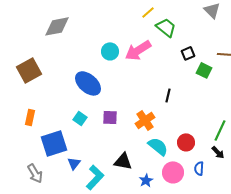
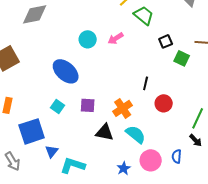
pink arrow: (138, 50) -> (116, 38), size x0.6
red circle: (186, 142) -> (164, 103), moved
black triangle: (123, 161) -> (105, 132), moved
cyan L-shape: (95, 177) -> (73, 165), turned -115

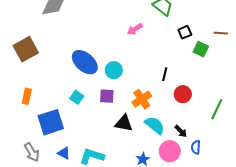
cyan circle: (88, 39) -> (114, 70), moved
black arrow: (196, 140) -> (181, 131), moved
blue triangle: (52, 151) -> (64, 153), moved, turned -40

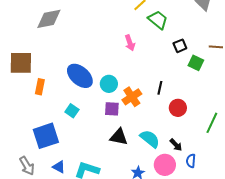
pink arrow: (135, 29) -> (130, 43), turned -77
brown square: (26, 49) -> (21, 63), turned 30
orange rectangle: (27, 96) -> (40, 87), moved
purple square: (107, 96) -> (112, 109), moved
orange cross: (142, 99) -> (132, 97), moved

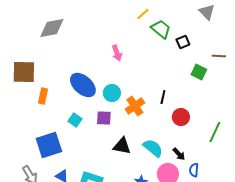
pink arrow: (130, 43) -> (117, 53), moved
black square: (180, 46) -> (183, 42), moved
purple square: (112, 109) -> (104, 118), moved

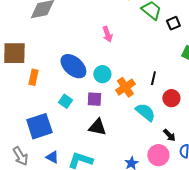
black triangle: (122, 146) -> (97, 127), moved
cyan semicircle: (153, 148) -> (145, 112), moved

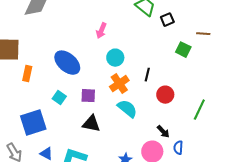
pink arrow: (107, 34) -> (101, 31), turned 42
cyan circle: (102, 74) -> (115, 58), moved
cyan semicircle: (145, 112) -> (127, 109), moved

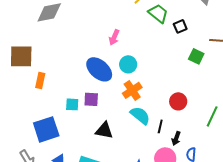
blue ellipse: (67, 63) -> (99, 69), moved
black line: (147, 75) -> (160, 126), moved
purple square: (88, 96) -> (91, 99), moved
cyan square: (59, 98) -> (72, 104), turned -32
black arrow: (163, 132) -> (176, 138), turned 64

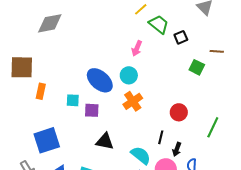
pink arrow: (114, 37) -> (137, 48), moved
cyan square: (72, 104) -> (73, 100), moved
cyan semicircle: (140, 115) -> (141, 155), moved

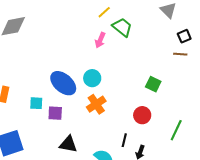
black square: (181, 37) -> (184, 36), moved
pink arrow: (137, 48) -> (100, 40), moved
green square: (197, 67) -> (153, 84), moved

